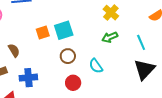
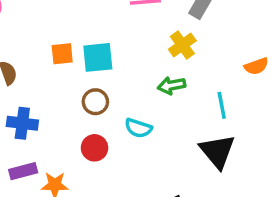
cyan semicircle: (96, 66) -> (138, 128), turned -49
black triangle: (144, 69) -> (217, 151), turned -35

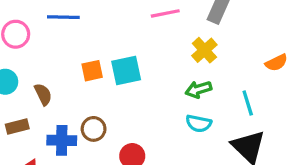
brown circle: (95, 102) -> (94, 129), moved
cyan semicircle: (138, 128) -> (199, 123), moved

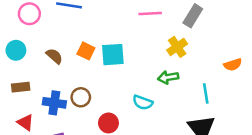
orange square: (92, 71) -> (86, 51), turned 30
brown semicircle: (43, 94) -> (54, 56), moved, turned -30
cyan semicircle: (199, 123) -> (143, 102), moved

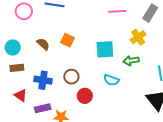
cyan circle: (16, 50) -> (13, 47), moved
cyan square: (113, 55) -> (105, 49), moved
brown circle: (81, 97) -> (71, 77), moved

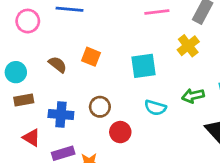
green arrow: (131, 61) -> (193, 96), moved

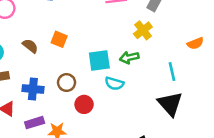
cyan square: (144, 66) -> (99, 60), moved
green arrow: (193, 96) -> (129, 58), moved

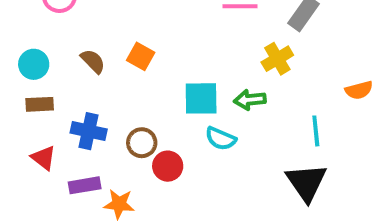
brown circle: (67, 83) -> (142, 143), moved

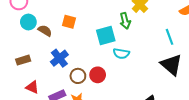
cyan circle: (34, 64) -> (28, 22), moved
green arrow: (250, 100) -> (125, 21), moved, turned -84
blue cross: (89, 131) -> (59, 58), moved, turned -36
brown circle: (142, 143) -> (78, 76), moved

